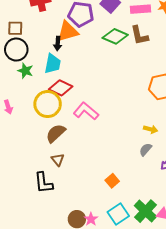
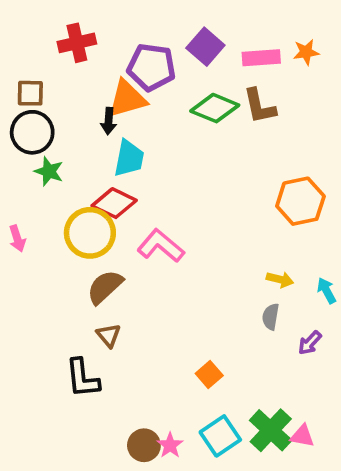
cyan trapezoid: (53, 64) -> (129, 158), moved
gray semicircle: (146, 149) -> (271, 317), turned -32

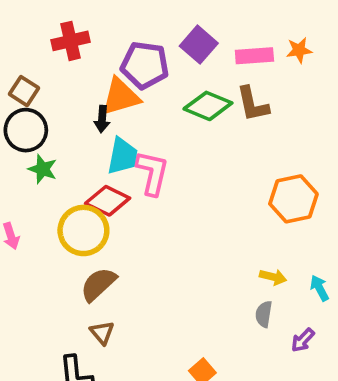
brown square: (30, 93) -> (24, 91), turned 32
pink L-shape: (161, 246) -> (152, 173), moved, turned 63

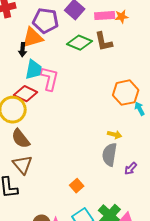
orange star: (299, 50) -> (122, 17), moved
brown semicircle: (98, 284) -> (21, 139), turned -85
cyan arrow: (319, 288) -> (140, 109), moved
gray semicircle: (264, 314) -> (110, 155), size x1.6
brown triangle: (102, 333) -> (23, 165), size x1.5

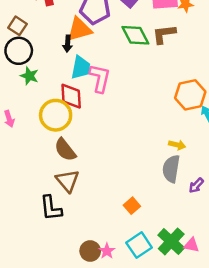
brown L-shape: (104, 42) -> (164, 34), turned 95
green diamond: (80, 43) -> (135, 35), turned 40
red diamond: (26, 94) -> (71, 96), turned 60

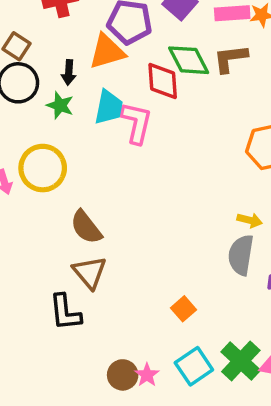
black arrow: (68, 44) -> (69, 72), moved
green star: (29, 76) -> (60, 105), moved
red diamond: (71, 96) -> (163, 81), moved
yellow circle: (56, 115) -> (43, 168), moved

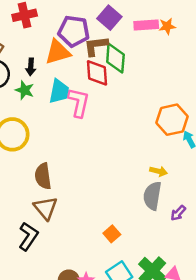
brown L-shape: (230, 58) -> (96, 46), moved
green diamond: (189, 60) -> (115, 58), turned 32
brown semicircle: (86, 227) -> (43, 176), turned 30
black L-shape: (65, 312) -> (28, 236), turned -140

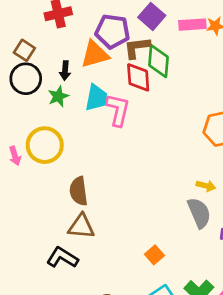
green star: (25, 90) -> (58, 96), turned 30
gray semicircle: (152, 196) -> (199, 213), turned 148
brown triangle: (45, 208) -> (81, 226), turned -45
black L-shape: (28, 236) -> (62, 258), turned -92

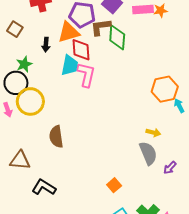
red diamond: (138, 77) -> (81, 50), moved
black circle: (26, 79) -> (16, 83), moved
green star: (58, 96) -> (24, 64), moved
brown triangle: (81, 226) -> (20, 160), moved

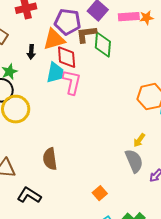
yellow arrow: (153, 132) -> (139, 140), turned 112
brown semicircle: (56, 137) -> (50, 159), moved

